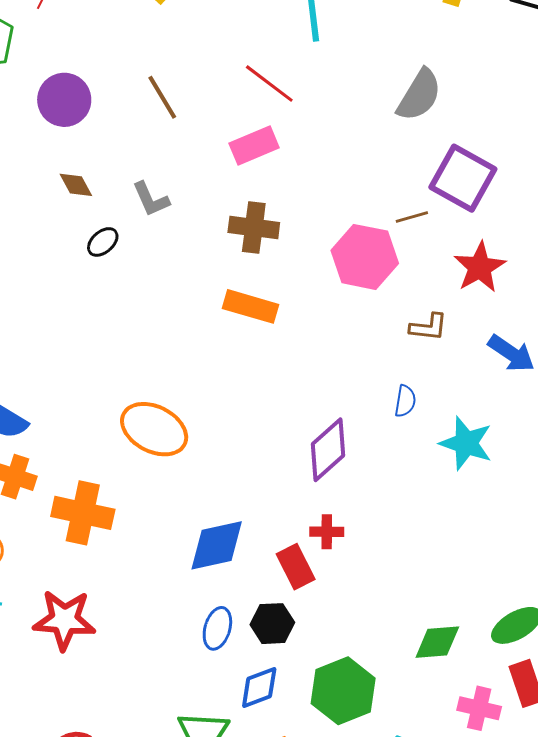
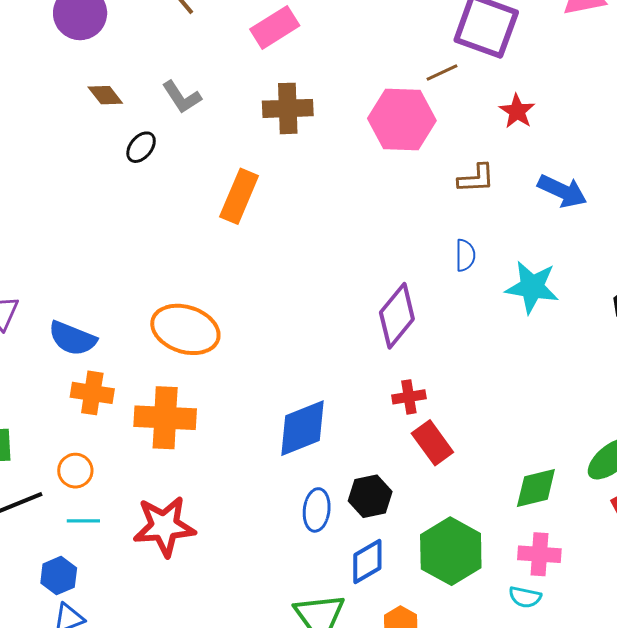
red star: (480, 267) -> (517, 111), size x0.7
orange rectangle: (251, 306) -> (239, 196), moved, turned -74
orange ellipse: (154, 429) -> (185, 329), moved
red rectangle: (296, 567) -> (432, 443), moved
pink cross: (479, 708) -> (539, 554), moved

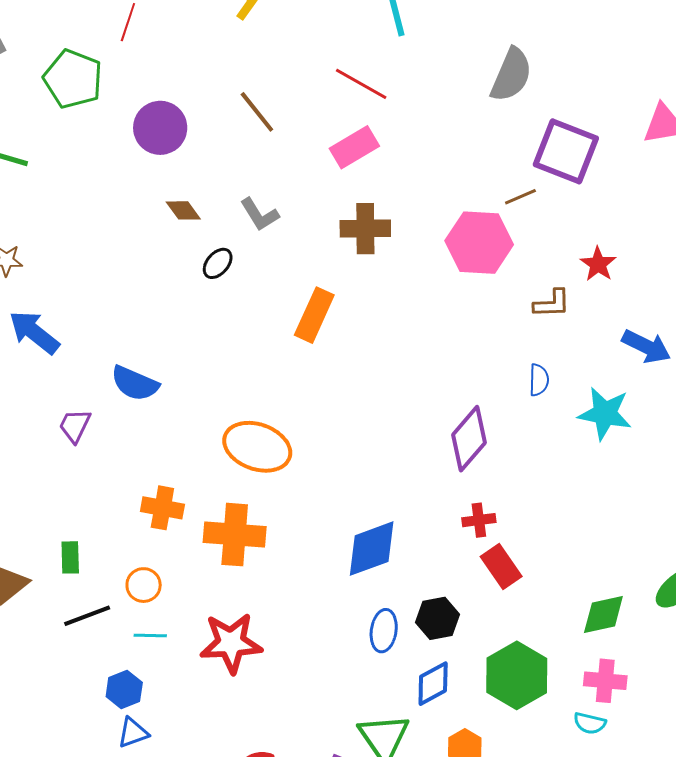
red star: (517, 111) -> (598, 264), moved
blue arrow: (562, 191) -> (646, 346), moved
blue semicircle: (72, 338) -> (135, 383), moved

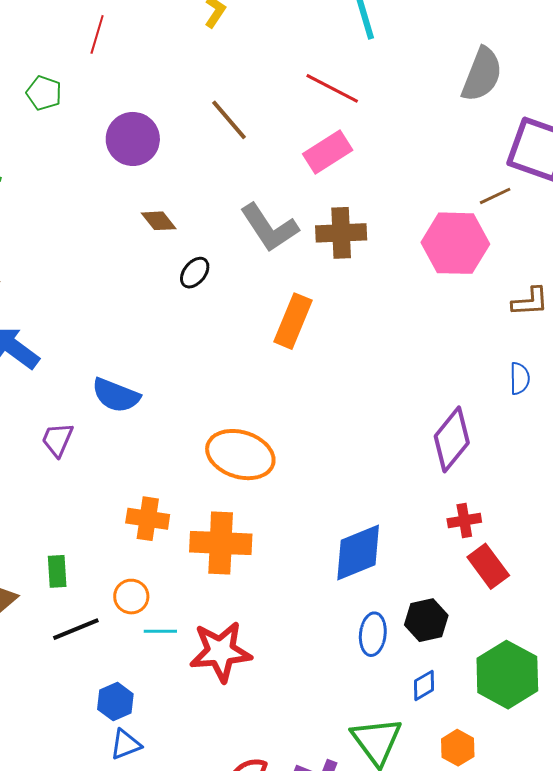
green pentagon: (73, 79) -> (44, 93), size x0.6
gray L-shape: (260, 214) -> (269, 228), moved, size x1.5
cyan line: (150, 636) -> (160, 631), moved
blue diamond: (433, 684) -> (424, 685), size x0.7

